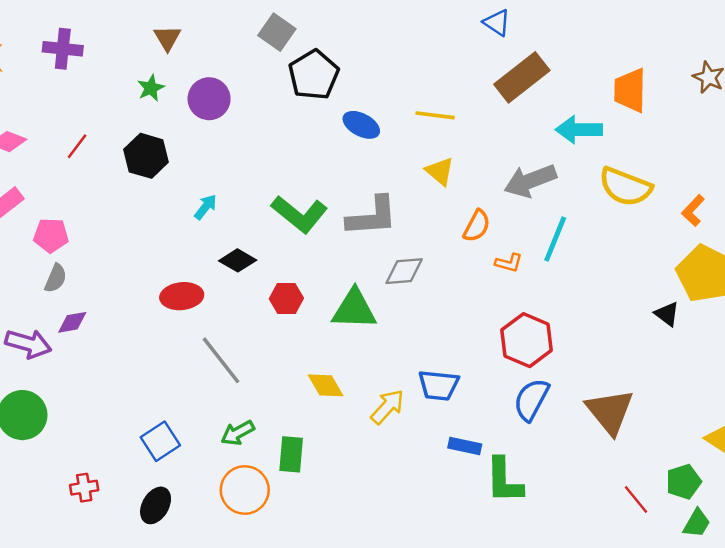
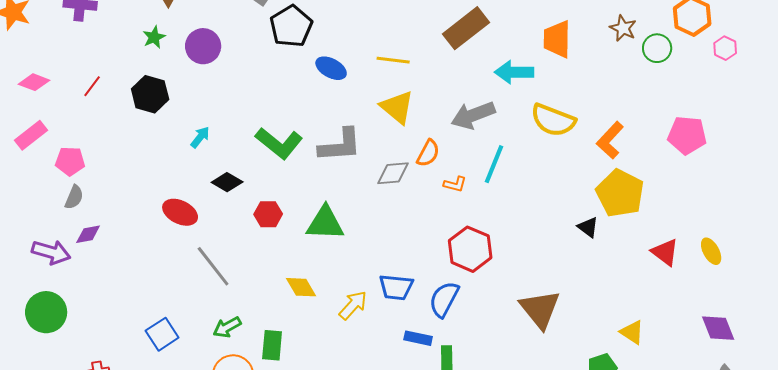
yellow triangle: (440, 171) -> (397, 107), size x1.4
orange L-shape: (693, 211) -> (610, 140), size x1.4
gray diamond: (404, 271) -> (393, 173), moved
red ellipse: (182, 296) -> (180, 212), turned 32
blue semicircle: (531, 400) -> (444, 299), moved

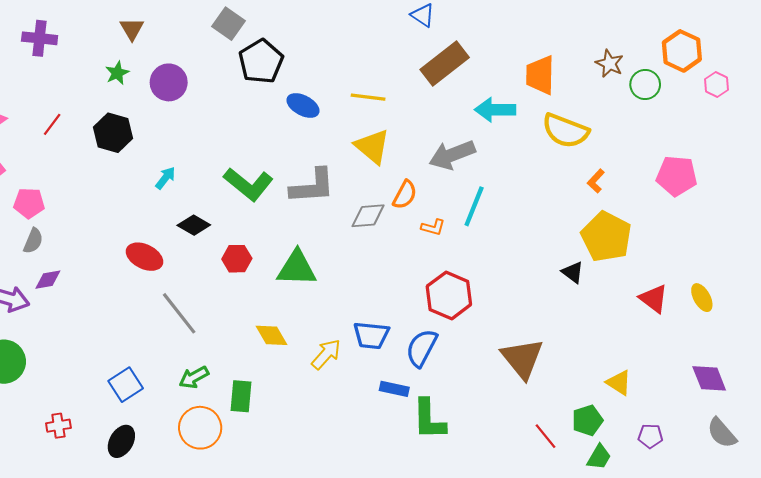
yellow semicircle: (553, 120) -> (565, 131), moved
orange L-shape: (610, 140) -> (596, 181), size x0.6

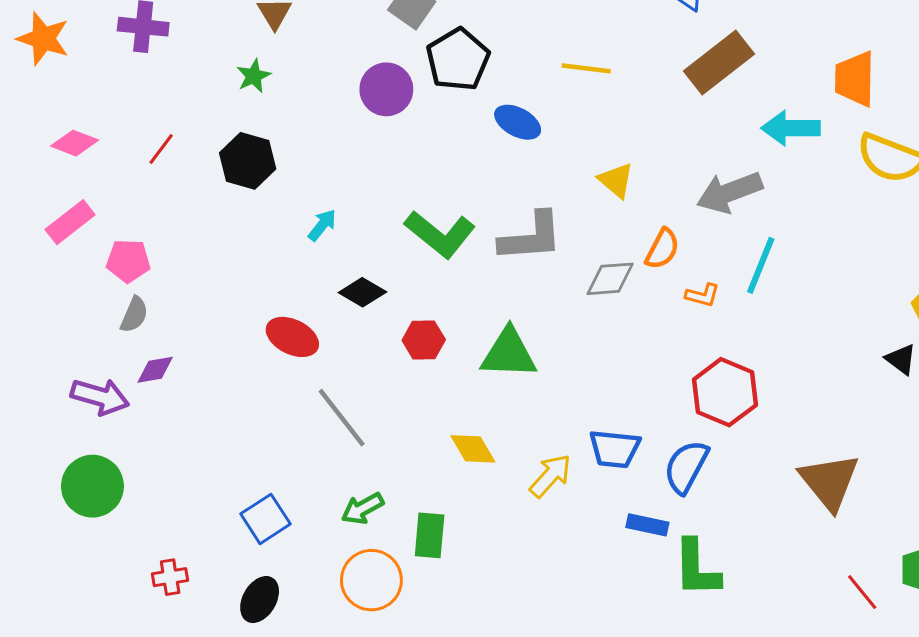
purple circle: (169, 82) -> (386, 89), moved
yellow line: (368, 97) -> (586, 68), moved
yellow triangle: (372, 146) -> (616, 180), size x0.7

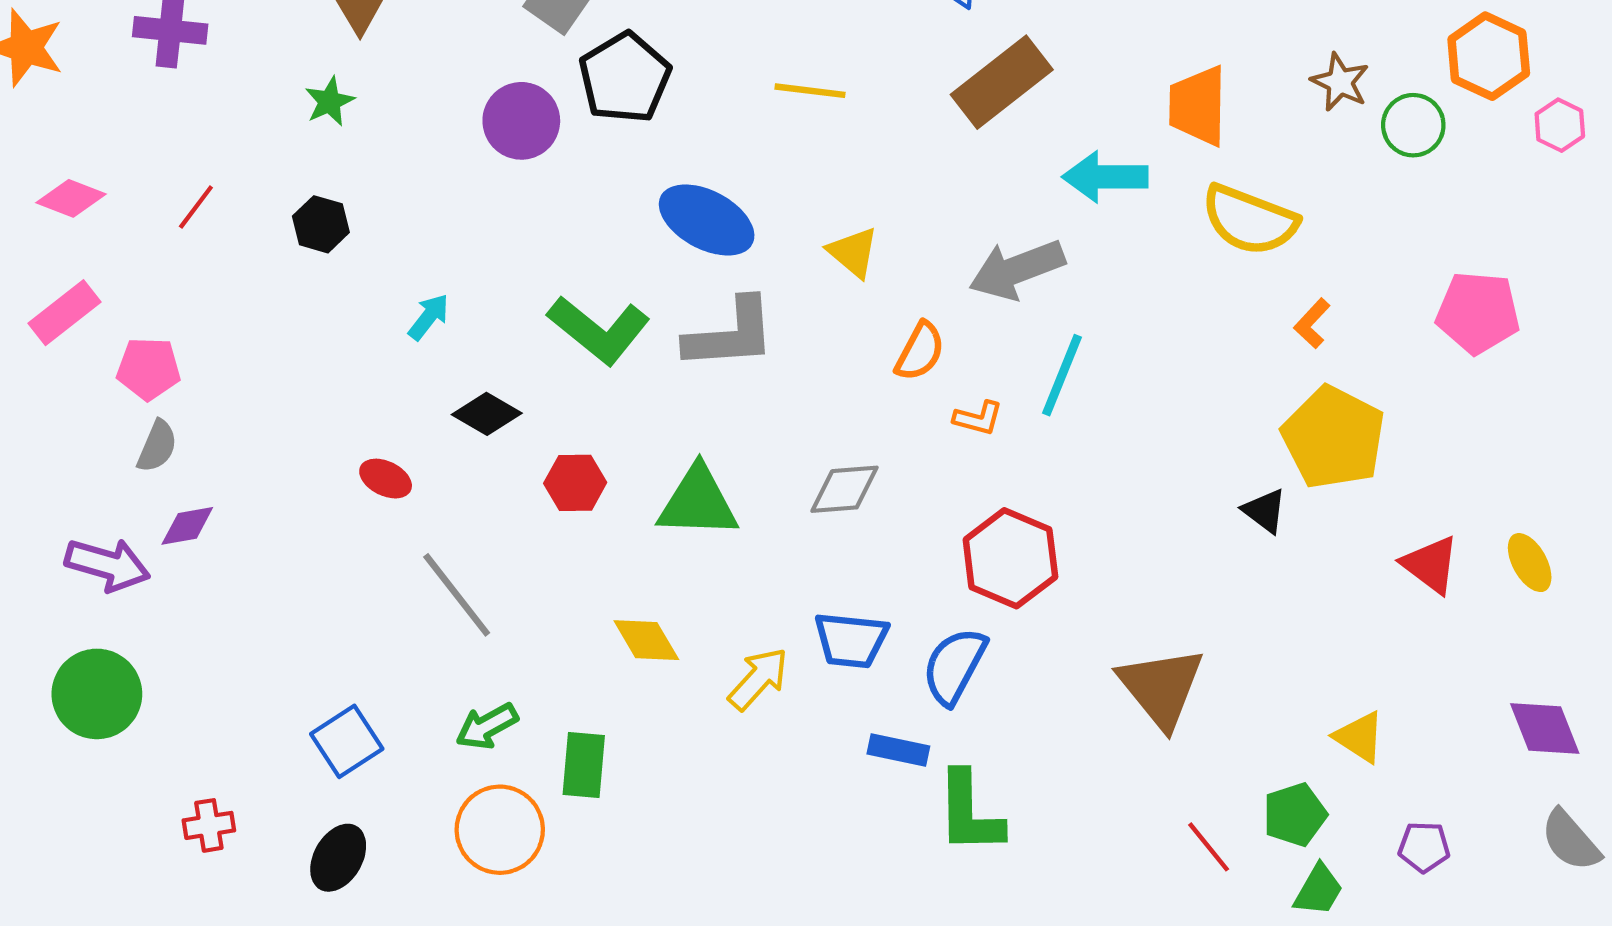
blue ellipse: (518, 122) -> (707, 220), moved, size x1.4
black hexagon: (248, 161) -> (321, 224), size x0.7
gray diamond: (610, 279) -> (844, 489), moved
red ellipse: (292, 337) -> (386, 479), size x0.7

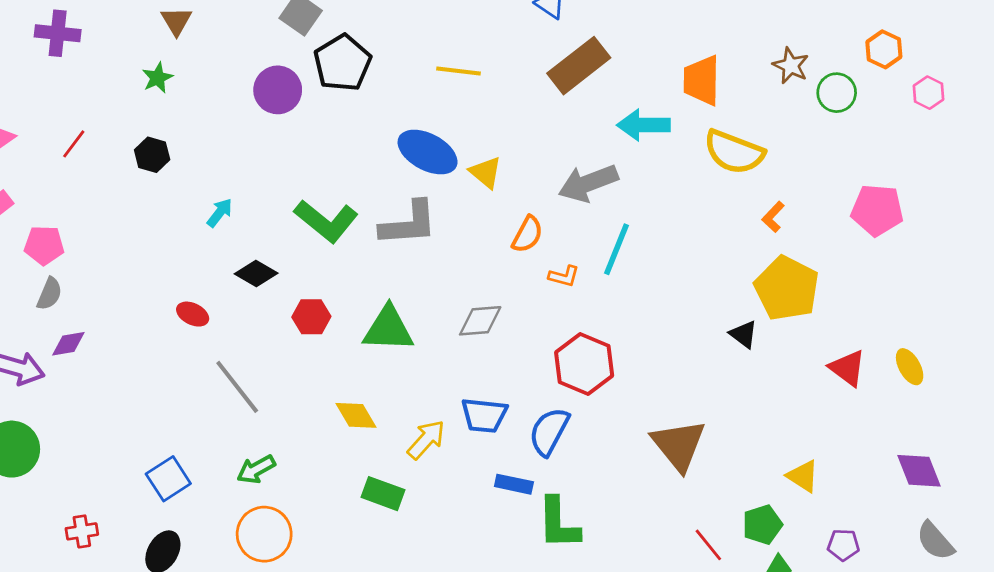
orange hexagon: (1489, 56) -> (884, 49), size x0.7
blue ellipse: (707, 220) -> (428, 152), moved
green rectangle: (584, 765) -> (383, 494), moved, turned -75

